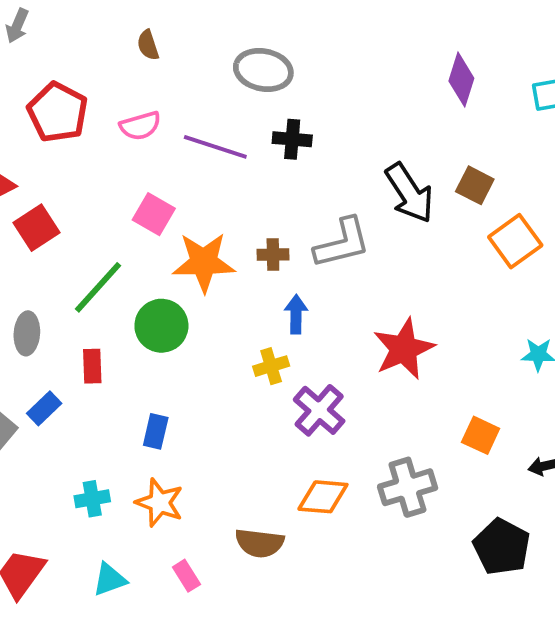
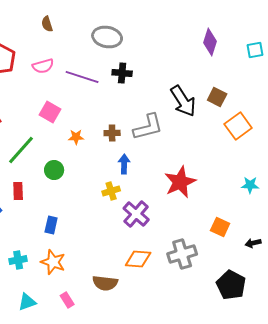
orange star: (204, 262) -> (76, 137), size x0.5
green circle: (161, 326) -> (54, 170), size x0.7

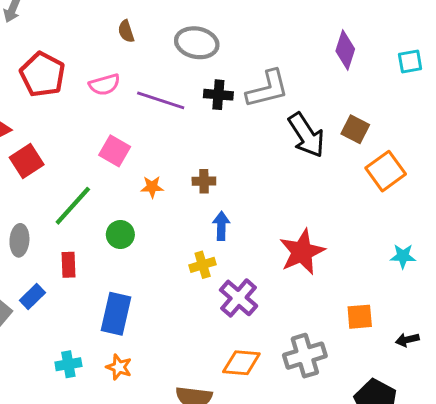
brown semicircle: (47, 24) -> (126, 31), moved
gray L-shape: (148, 127) -> (267, 89), moved
blue rectangle: (51, 225) -> (116, 314), size x1.6
orange square: (220, 227) -> (360, 317), turned -30
orange star: (53, 262) -> (119, 367), size x0.7

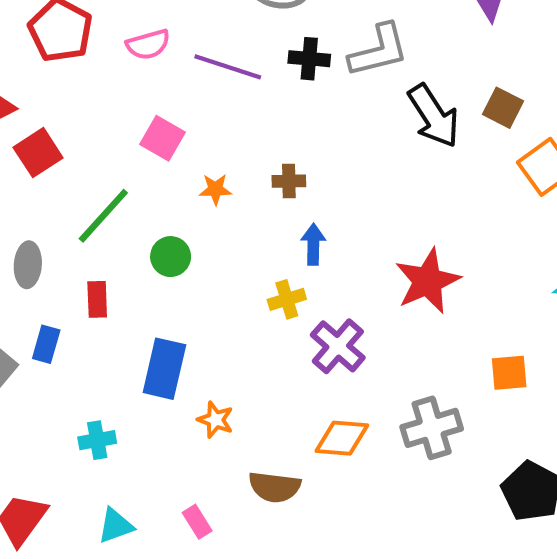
blue rectangle: (32, 296) -> (46, 344), turned -30
orange star: (119, 367) -> (215, 420), moved

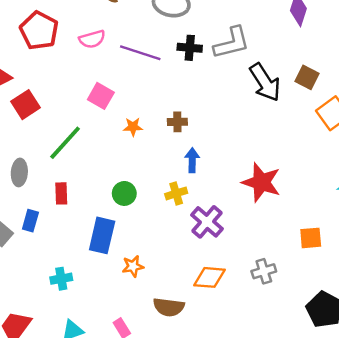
green circle: (171, 257) -> (124, 193), moved
red star: (428, 281) -> (261, 182), turned -30
orange star: (215, 420) -> (133, 266), turned -30
gray cross: (432, 428) -> (264, 271), size x0.7

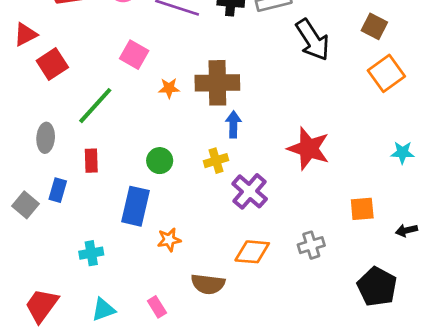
brown square: (307, 77) -> (374, 26), moved
brown cross: (177, 122) -> (217, 83), size x2.0

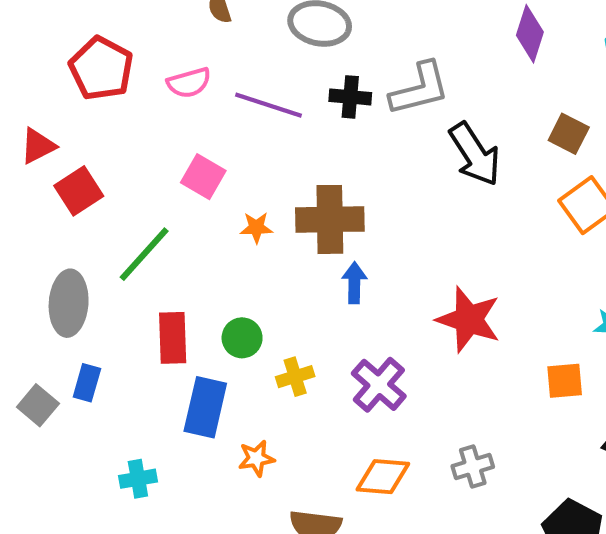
gray ellipse: (46, 138) -> (69, 303), size x1.4
red rectangle: (91, 161) -> (173, 338), moved, size x1.4
yellow cross: (216, 161) -> (295, 377), moved
orange square: (362, 209) -> (565, 381), moved

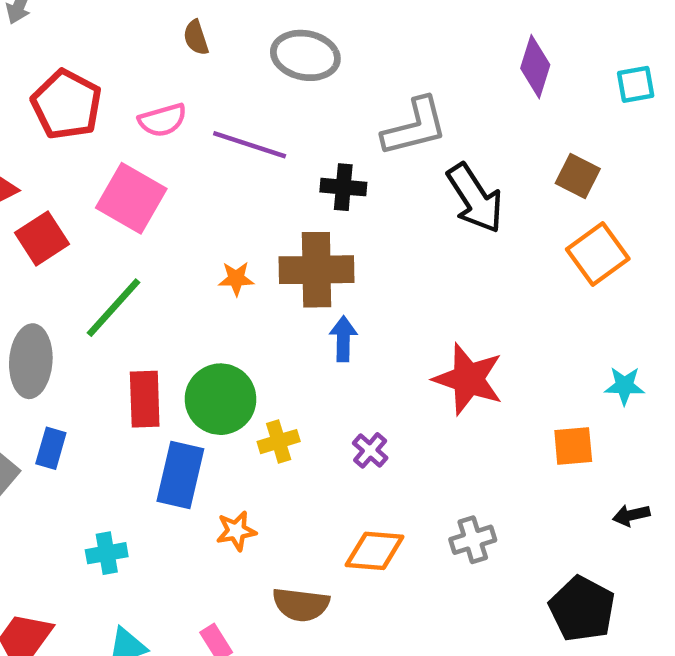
black cross: (350, 97) -> (343, 187), moved
pink square: (203, 177) -> (131, 198), moved, size x1.4
green circle: (242, 338) -> (221, 399), size x1.6
purple cross: (379, 385) -> (370, 450), size x0.6

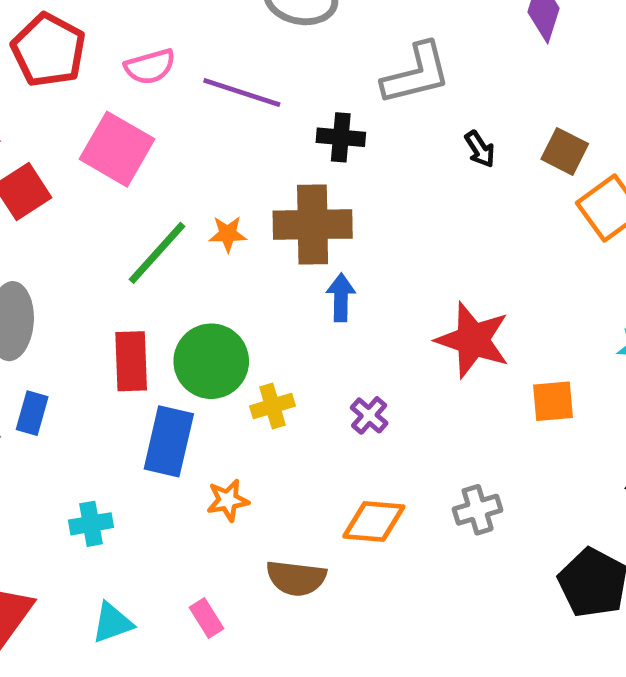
brown square: (578, 176) -> (565, 151), moved
black arrow: (475, 198) -> (480, 149), size x0.5
green line: (113, 308) -> (157, 253), moved
orange square: (573, 446) -> (553, 401), moved

